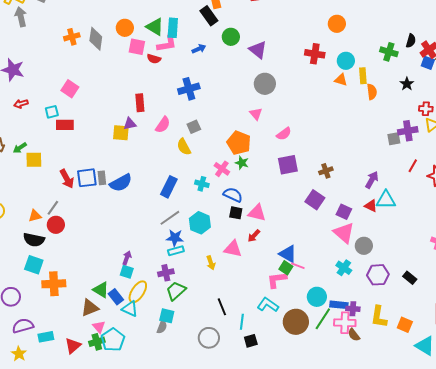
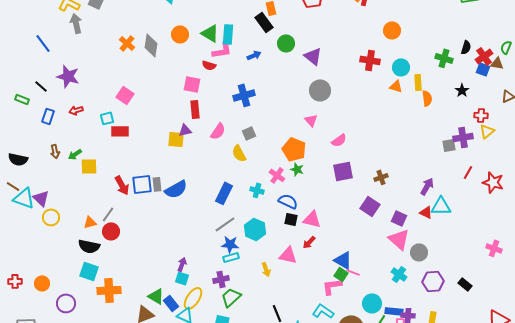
orange cross: (72, 37) -> (127, 43), turned -35
pink square: (137, 47) -> (192, 84), moved

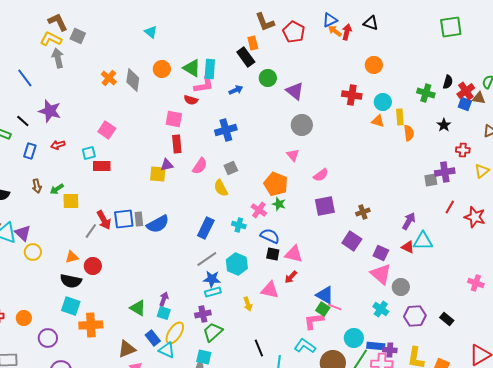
yellow triangle: (487, 131) -> (482, 171), moved
gray line: (108, 214) -> (91, 231), moved
green triangle: (156, 296) -> (138, 308), moved

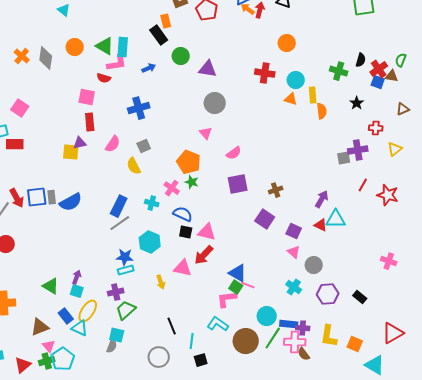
purple triangle: (295, 91) -> (208, 69), turned -30
gray line: (207, 259) -> (120, 223), moved
pink triangle: (381, 274) -> (294, 252), size x0.6
red arrow: (291, 277) -> (204, 255), size x1.5

